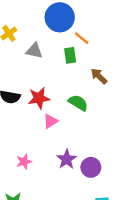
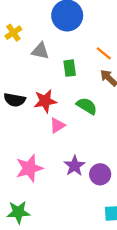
orange line: (82, 38) -> (104, 53), moved
green rectangle: (70, 55) -> (70, 68), moved
pink star: (24, 162) -> (29, 168), size x1.6

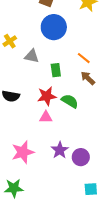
red star: (45, 101) -> (47, 96), moved
pink triangle: (57, 125) -> (46, 117), turned 32

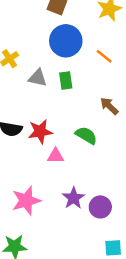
orange line: (84, 58) -> (104, 56), moved
green rectangle: (56, 70) -> (66, 80), moved
red star: (47, 96) -> (40, 132), moved

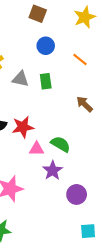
blue circle: (66, 41) -> (46, 46), size x0.6
green semicircle: (86, 135) -> (61, 144), moved
purple star: (73, 198) -> (53, 170), moved

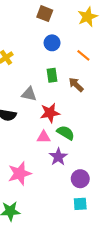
gray triangle: (21, 79) -> (29, 94), moved
brown arrow: (85, 104) -> (76, 85), moved
red star: (23, 127) -> (50, 113), moved
cyan square: (88, 231) -> (80, 204), moved

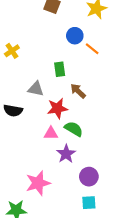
blue circle: (52, 43) -> (75, 36), moved
brown arrow: (76, 85) -> (78, 91), moved
pink star: (20, 173) -> (38, 183), moved

